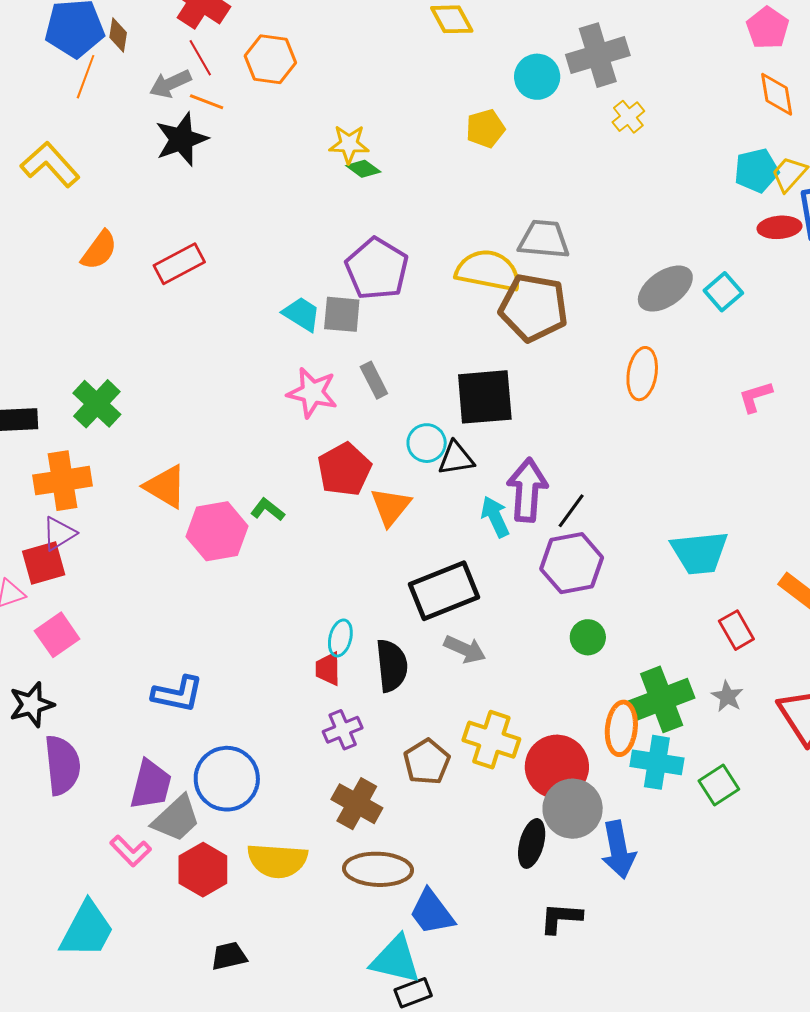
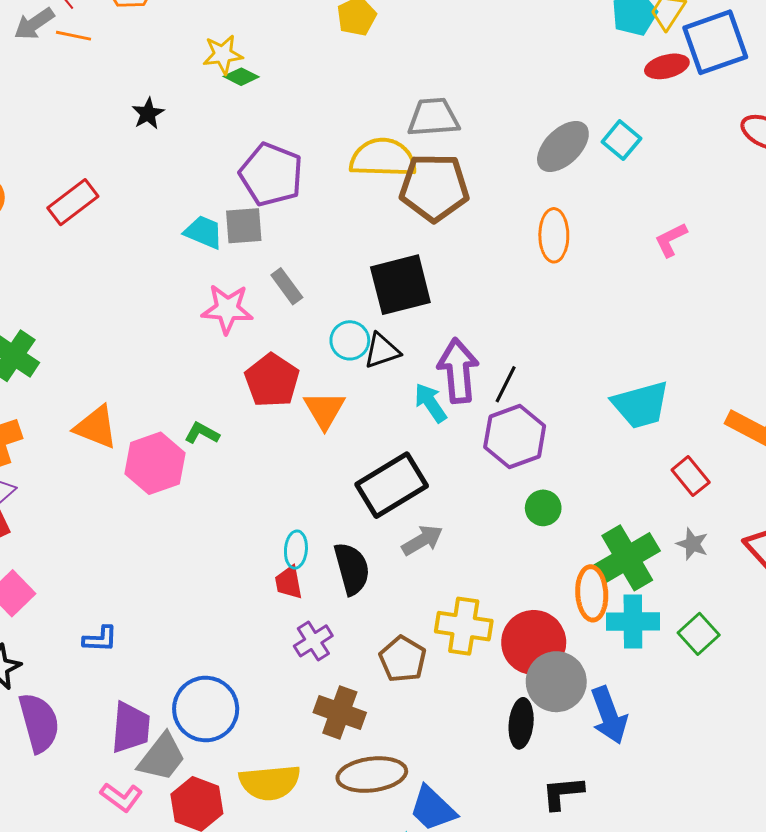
black star: (181, 139) -> (148, 114), moved, size x0.6
gray arrow: (465, 649) -> (422, 540), turned -45
blue L-shape: (177, 694) -> (100, 639), moved, size x0.7

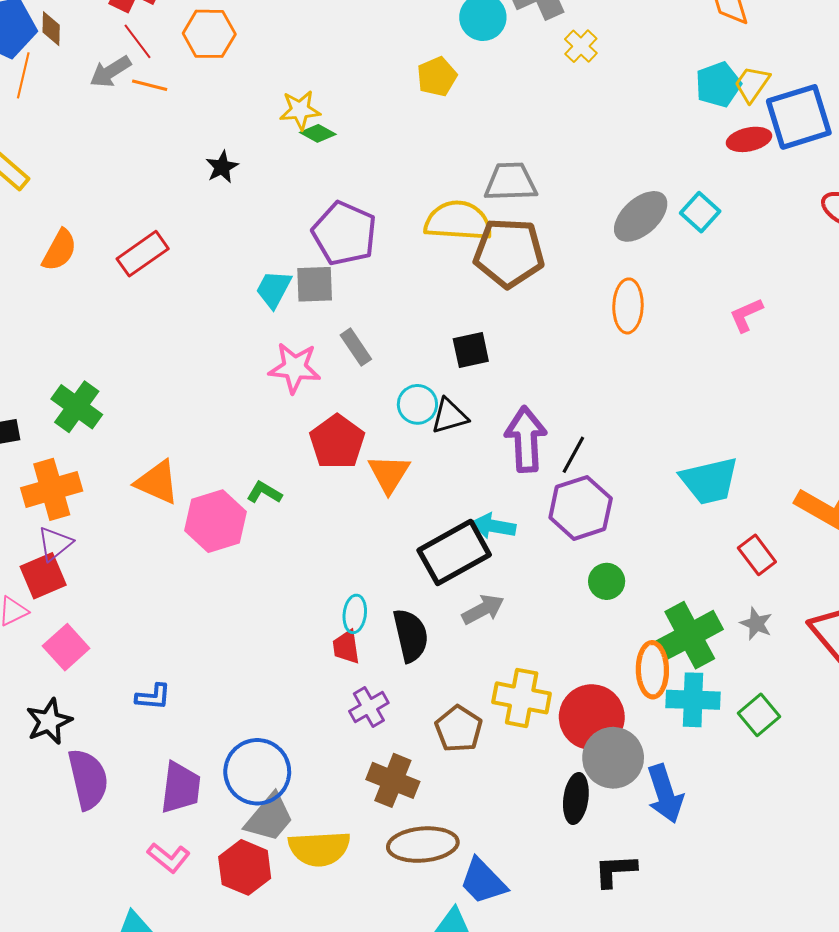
cyan trapezoid: (204, 232) -> (274, 289), turned -87
black square: (400, 285) -> (471, 350), size x0.6
cyan arrow: (431, 403) -> (494, 526), moved, turned -48
gray trapezoid: (162, 757) -> (269, 818), moved

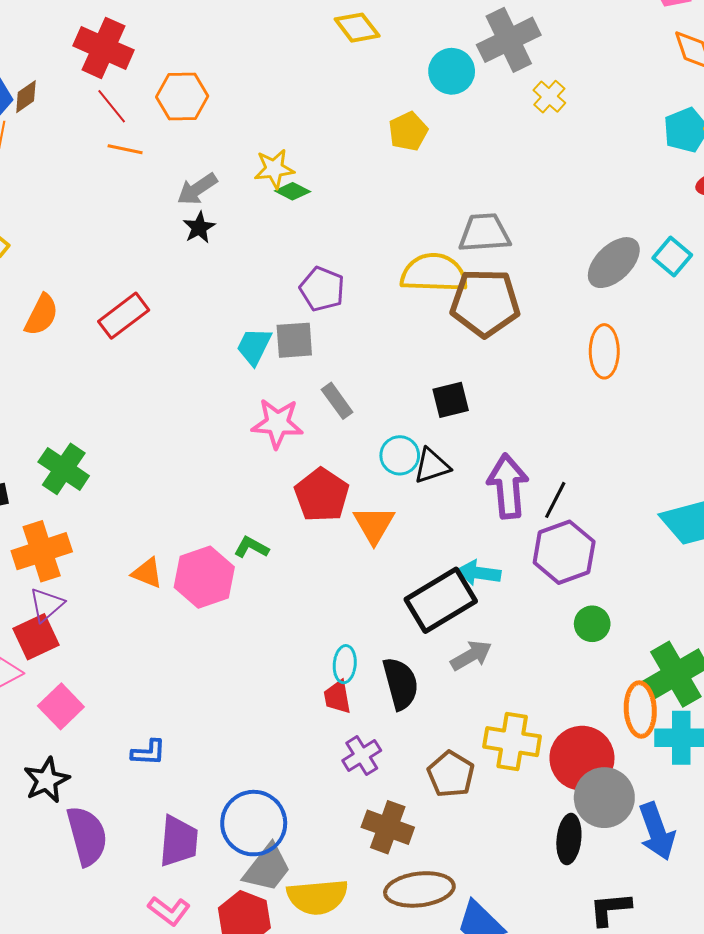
brown diamond: (51, 29) -> (26, 97), turned 56
gray arrow: (110, 72) -> (197, 189), moved
purple pentagon: (344, 233) -> (322, 289), size x0.7
orange triangle: (157, 482) -> (147, 573), moved, size x0.7

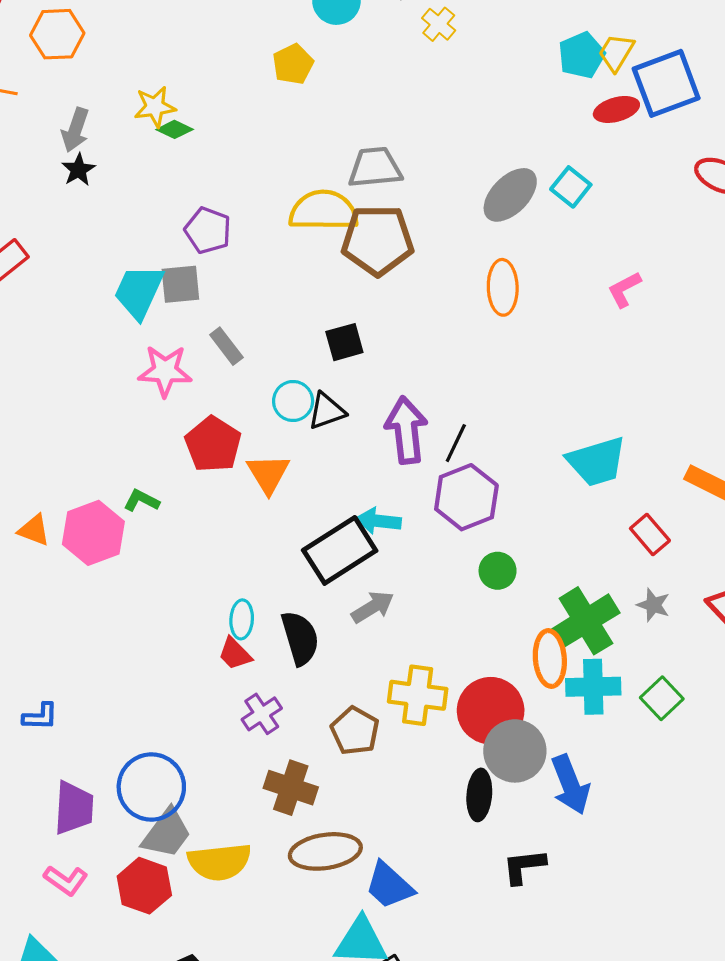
gray arrow: (197, 189) -> (75, 130), turned -36
cyan trapezoid: (254, 346) -> (139, 292), size x1.4
red trapezoid: (337, 697) -> (235, 654), turned -33

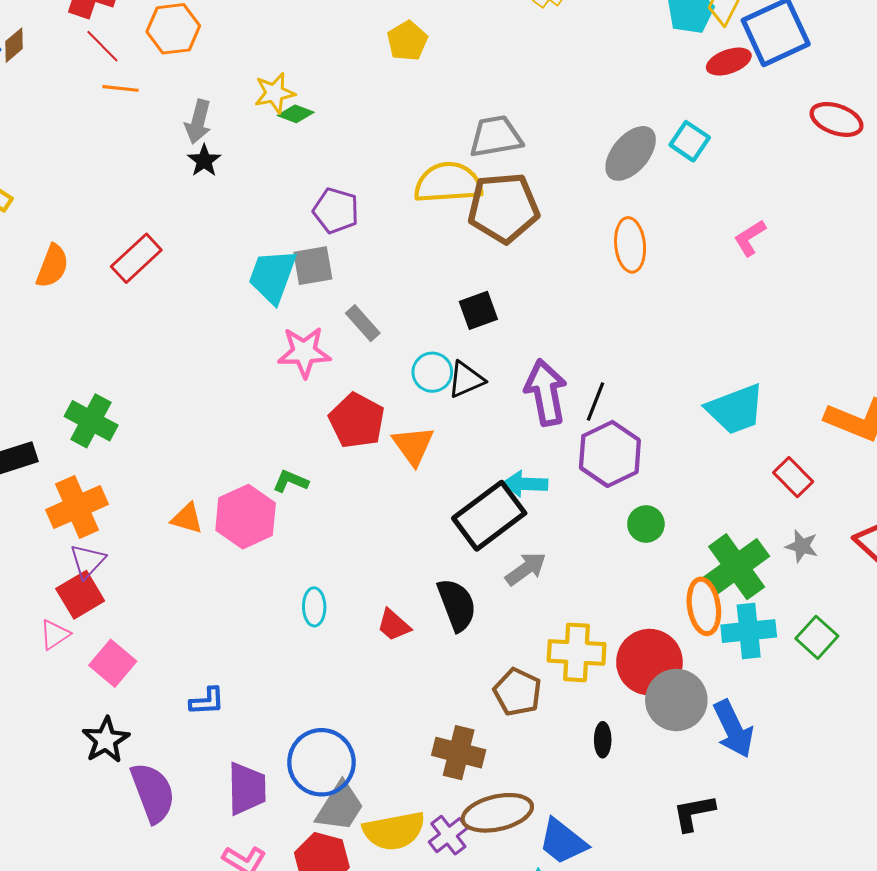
cyan ellipse: (242, 619) -> (314, 607), moved
purple cross: (262, 714) -> (448, 835), moved
black ellipse: (479, 795) -> (603, 740), moved, size x0.7

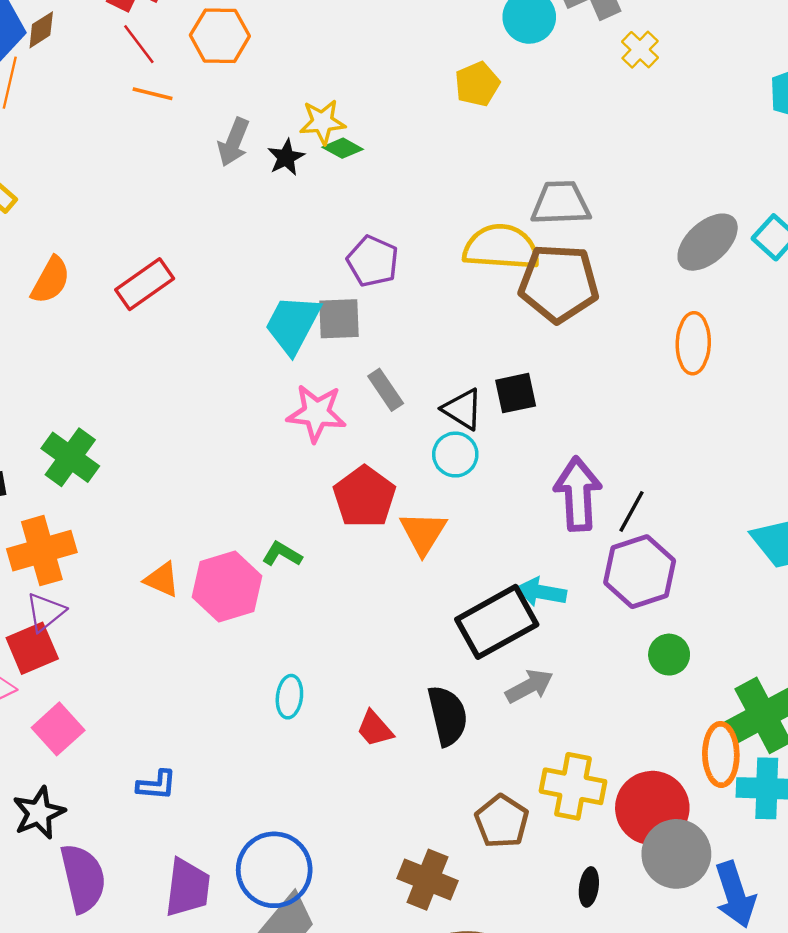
black star: (204, 161) -> (286, 157), moved
black triangle: (466, 380) -> (463, 409), moved, turned 48

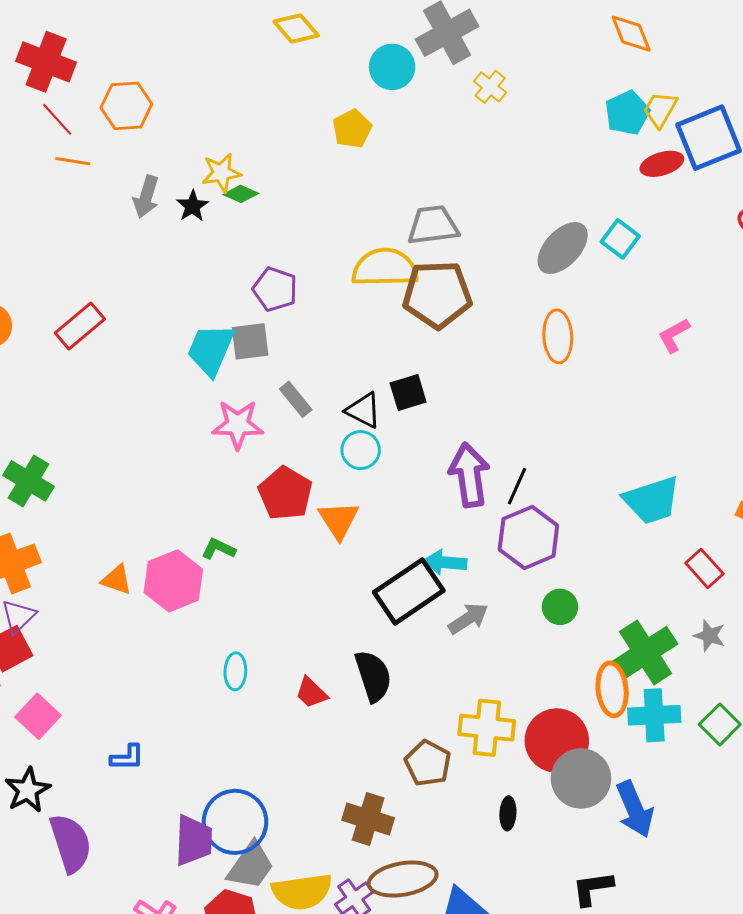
gray arrow: (529, 686) -> (468, 619), moved
purple trapezoid: (188, 888) -> (194, 840), moved

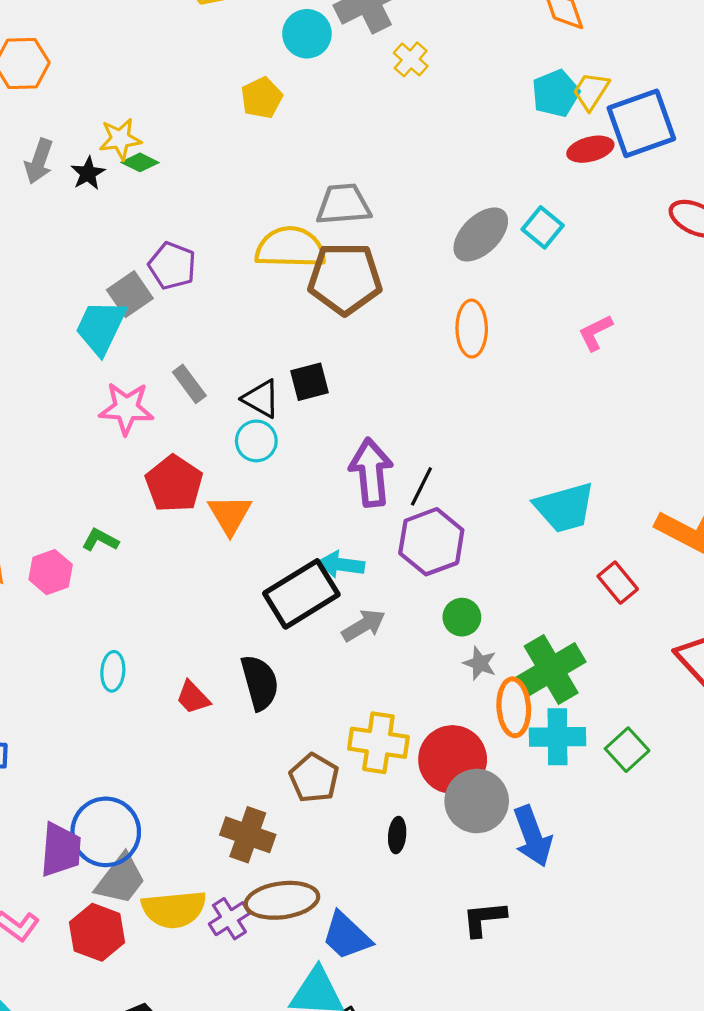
gray square: (250, 341) -> (130, 294), moved, turned -30
pink hexagon: (173, 581) -> (51, 572), size x0.7
gray star: (709, 636) -> (480, 663), moved

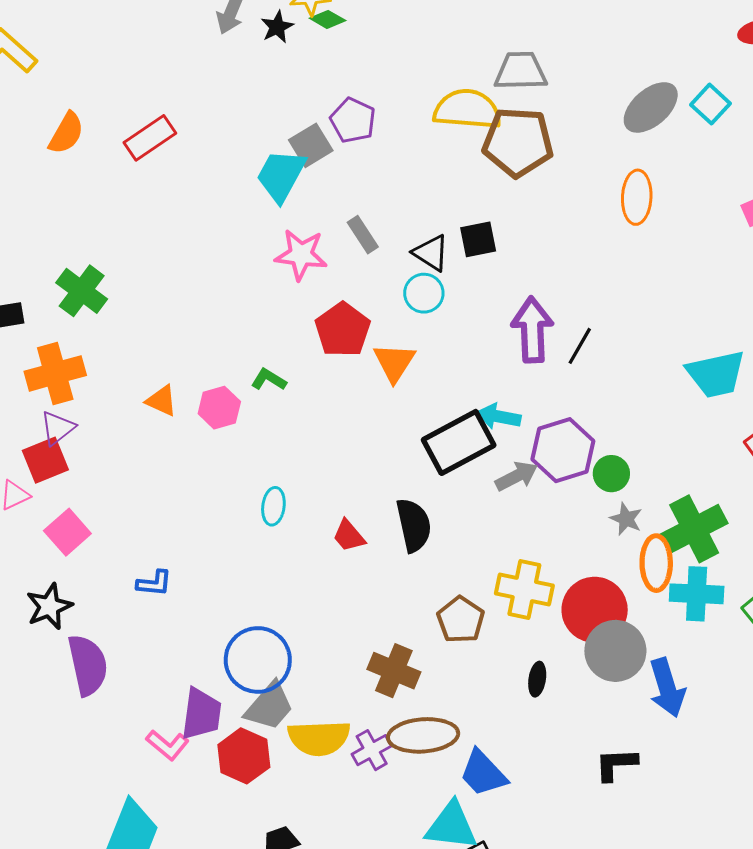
purple hexagon: (431, 542) -> (563, 450), moved
purple trapezoid: (61, 850) -> (201, 714), moved

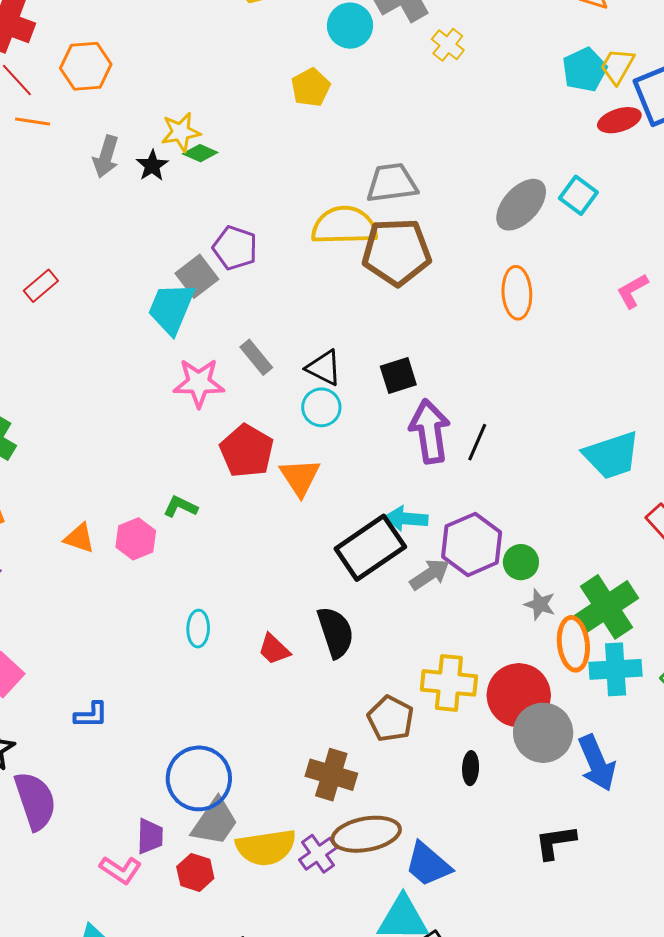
red rectangle: (150, 138) -> (41, 286), size x0.7
black square: (478, 239) -> (398, 376), moved
purple trapezoid: (201, 714) -> (150, 836), size x0.7
red hexagon: (244, 756) -> (195, 872), size x0.7

